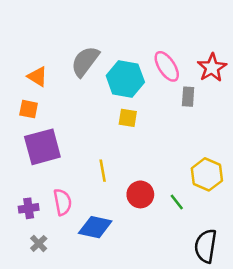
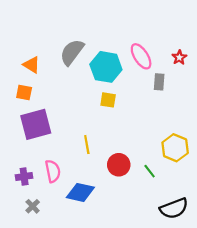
red star: (212, 68) -> (179, 57), size x0.6
black semicircle: (206, 246) -> (174, 208), turned -120

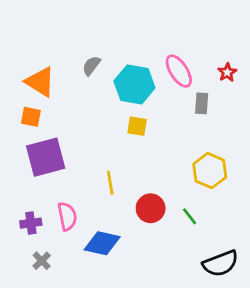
gray semicircle: (72, 52) -> (91, 66), size x0.6
orange triangle: (32, 65) -> (40, 82), size x1.4
yellow hexagon: (175, 148) -> (210, 171), moved

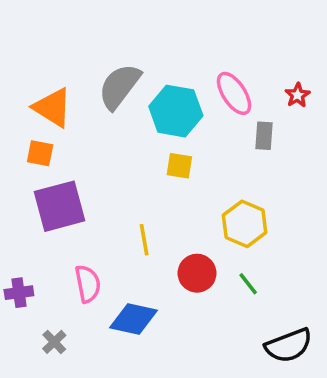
gray semicircle: (91, 66) -> (119, 86), size x1.8
yellow hexagon: (210, 171) -> (245, 224), moved
purple cross: (31, 223) -> (19, 293), moved

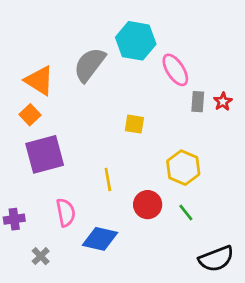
red star: (297, 95) -> (223, 102), moved
cyan hexagon: (176, 111) -> (136, 41), moved
orange square: (40, 153) -> (30, 115), turned 36

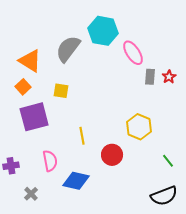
yellow square: (134, 124) -> (61, 91), moved
green line: (186, 213) -> (168, 161), moved

